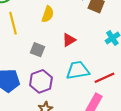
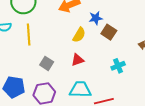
yellow semicircle: (48, 14) -> (79, 35), moved

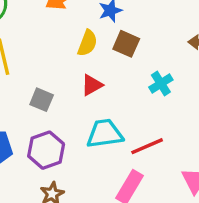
brown square: (109, 32) -> (126, 44), moved

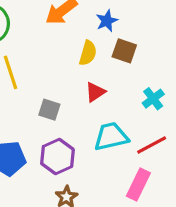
cyan cross: (161, 84) -> (153, 99), moved

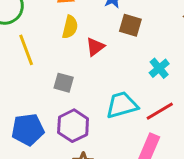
yellow semicircle: (88, 53) -> (70, 27), moved
red triangle: (95, 92) -> (95, 47), moved

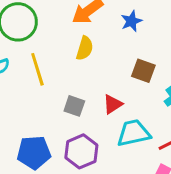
brown square: (130, 25) -> (143, 71), moved
red triangle: (95, 47) -> (113, 104), moved

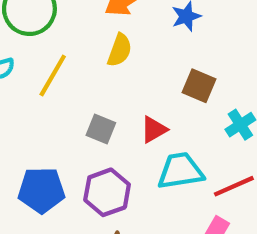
yellow line: (37, 69) -> (53, 76), turned 44

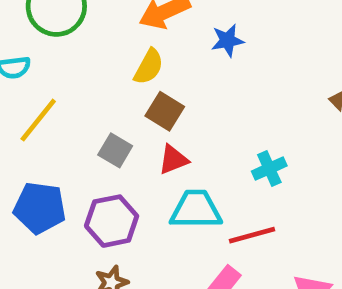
yellow line: (53, 76) -> (38, 120), moved
brown square: (199, 86) -> (165, 111), moved

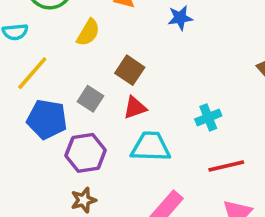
yellow semicircle: (149, 67) -> (88, 33), moved
blue pentagon: (40, 208) -> (47, 119), moved
red line: (252, 235) -> (226, 166), moved

